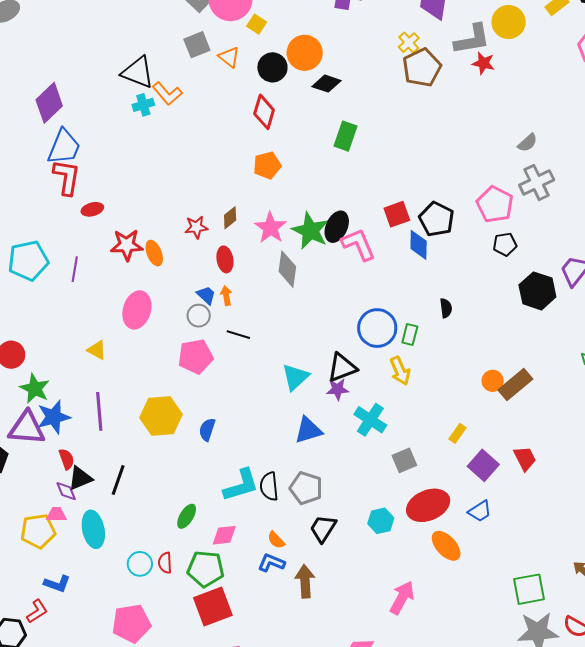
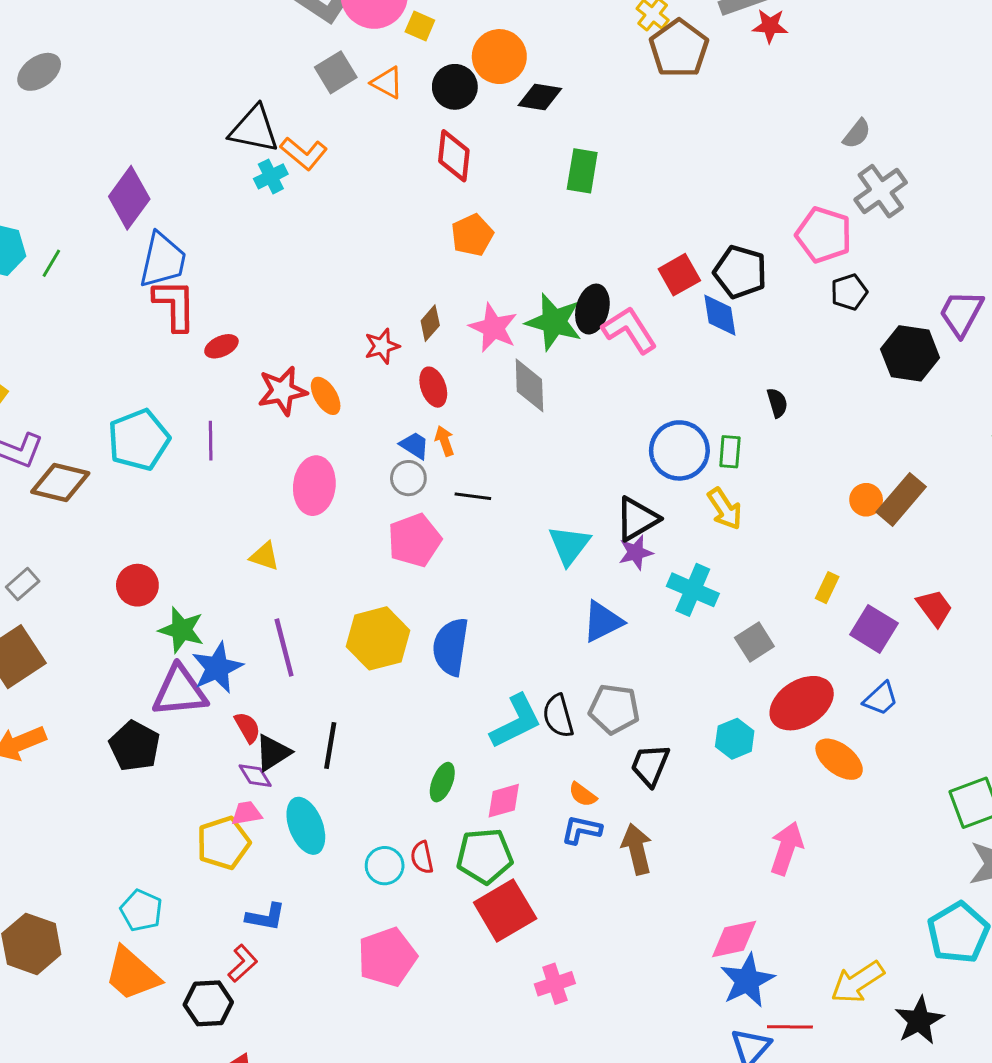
blue semicircle: (207, 430) -> (451, 647), size x1.6

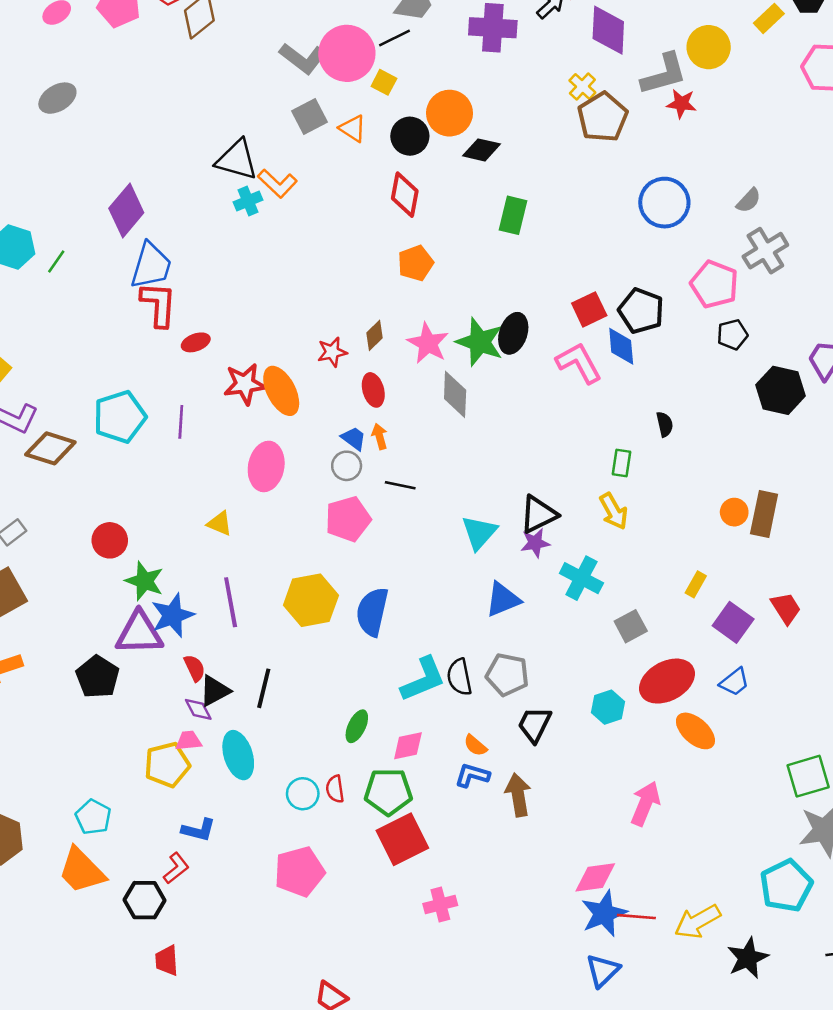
pink L-shape: (630, 330) -> (579, 363), moved
orange ellipse: (326, 396) -> (281, 391), size x1.5
blue circle: (679, 450) -> (664, 203), moved
brown rectangle: (901, 499) -> (764, 514), turned -33
red line: (790, 1027) -> (636, 917), moved

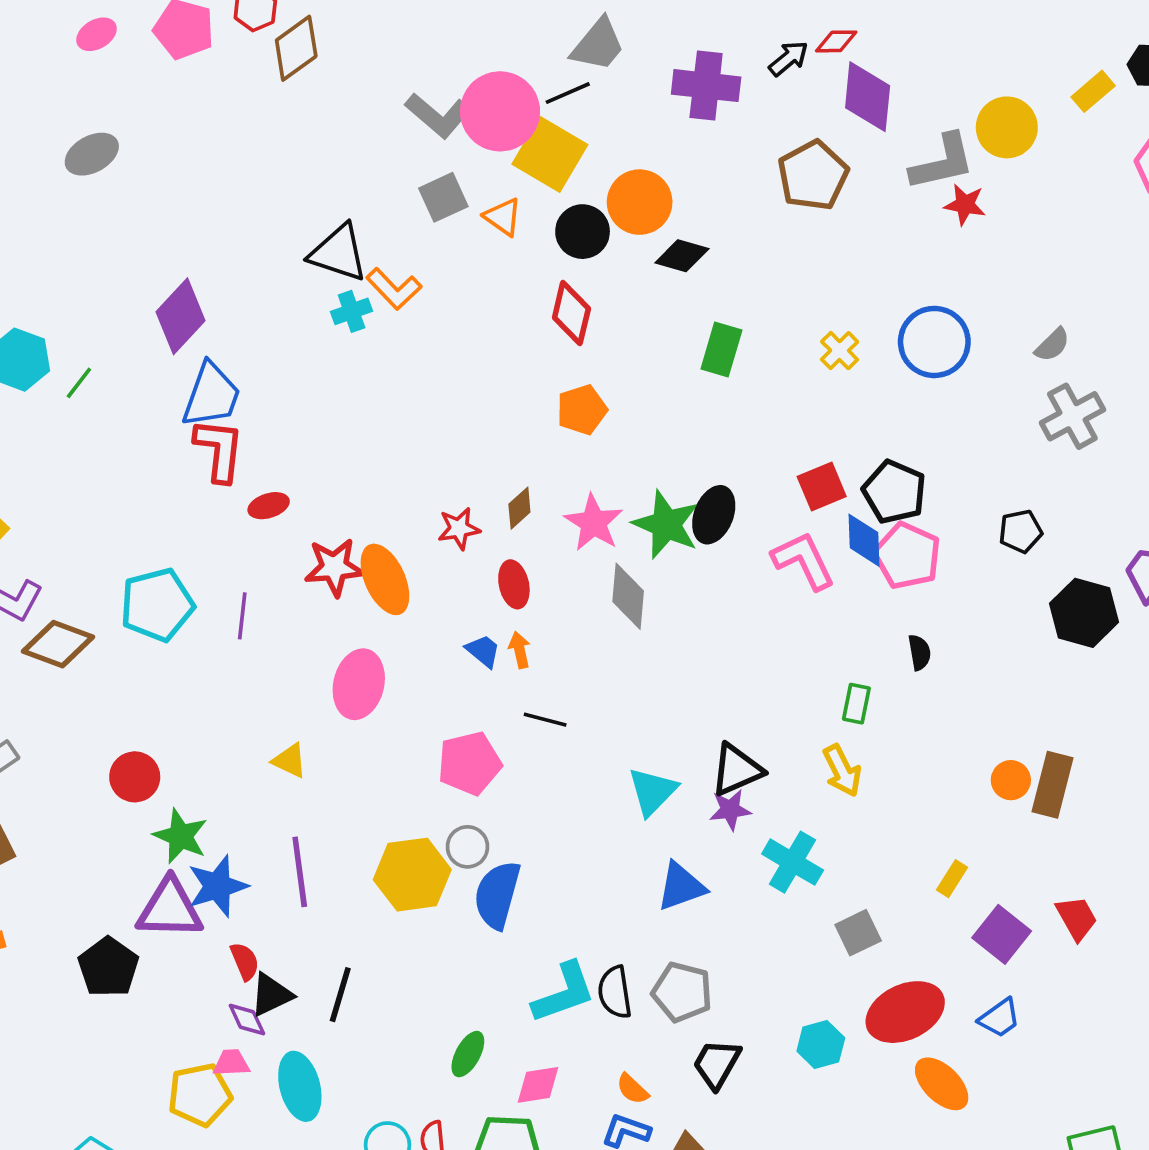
yellow square: (384, 82) -> (550, 154), size x2.0
yellow cross: (582, 87) -> (840, 351), moved
brown pentagon: (603, 117) -> (813, 175), moved
pink pentagon: (714, 284) -> (907, 556), moved
gray circle: (347, 466) -> (467, 847), moved

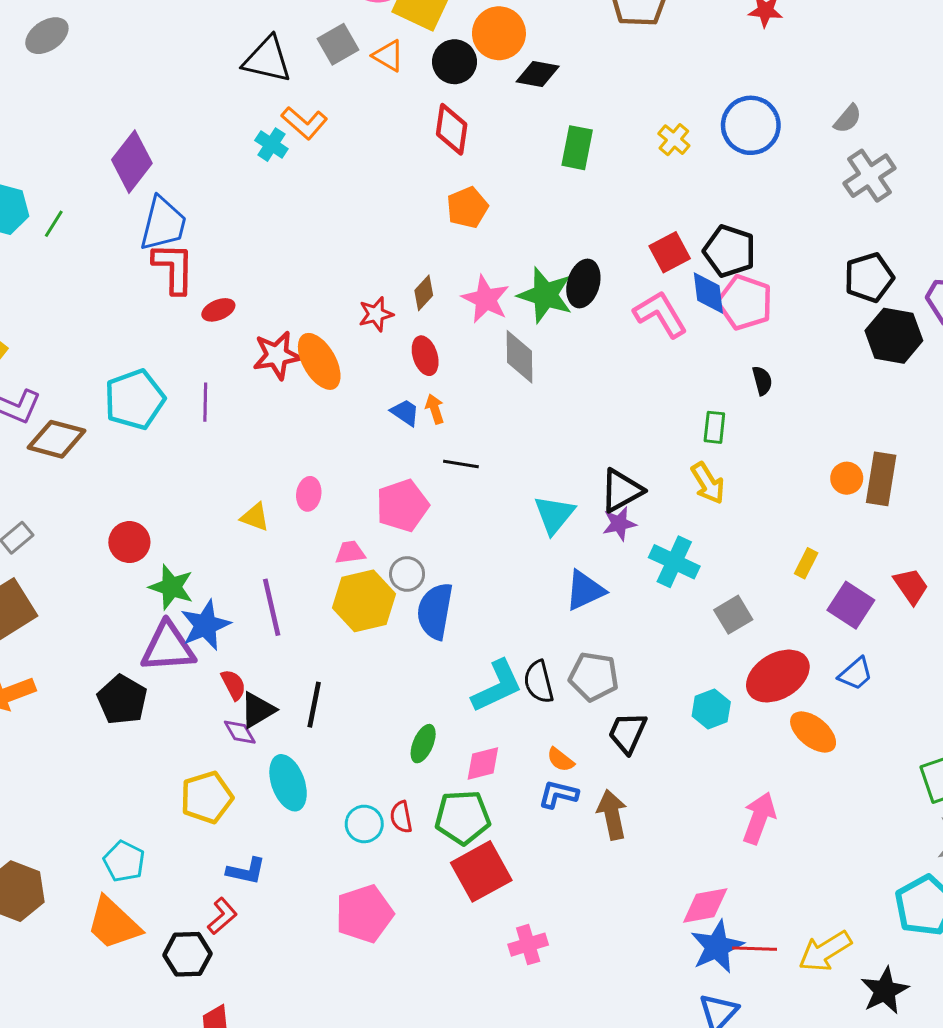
black triangle: (338, 253) -> (267, 60), moved
cyan cross: (352, 311) -> (271, 145), turned -32
black pentagon: (1021, 531) -> (869, 278), moved, size x1.4
pink ellipse: (359, 684) -> (309, 494), moved, size x0.6
pink trapezoid: (231, 1063) -> (350, 552), moved

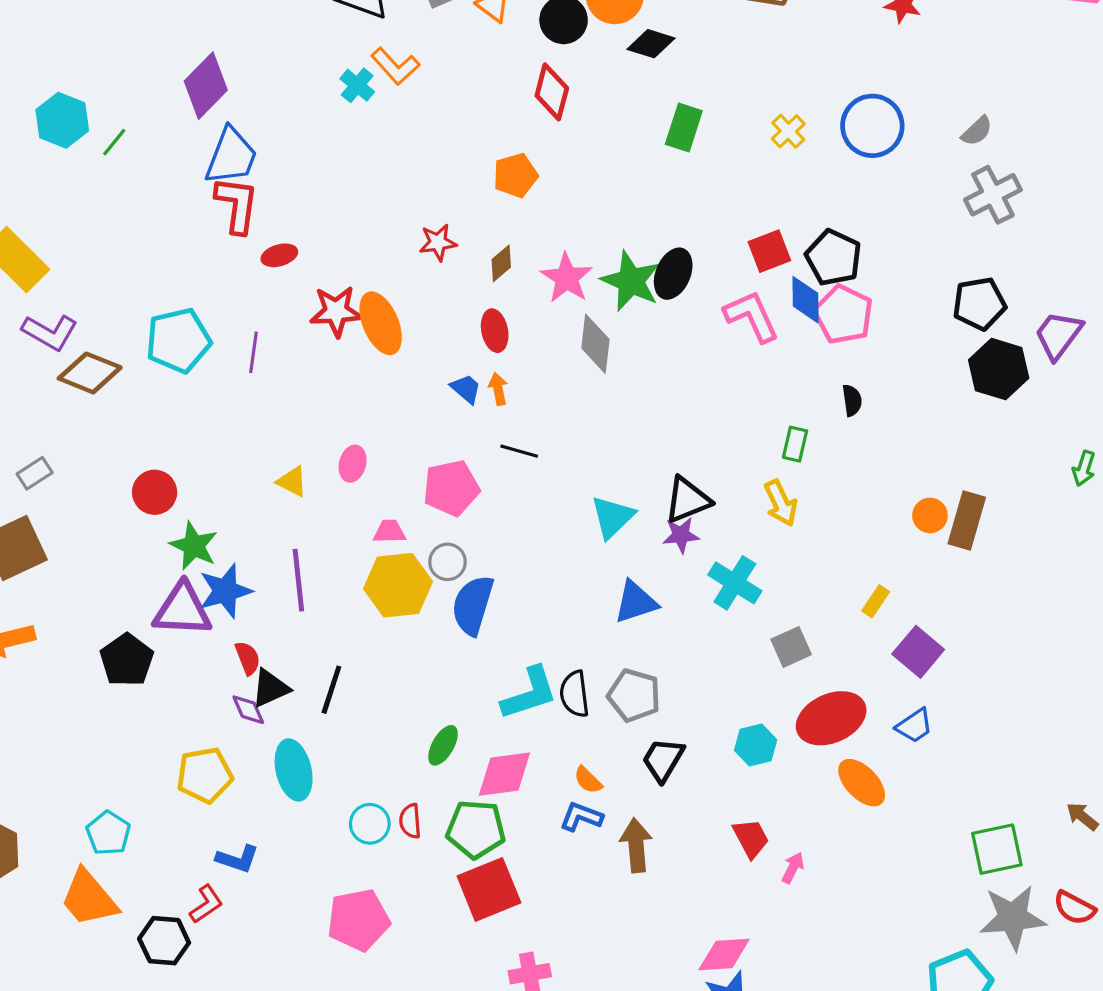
orange pentagon: (467, 208) -> (515, 175), moved
red star: (376, 314) -> (438, 242), moved
red trapezoid: (911, 586) -> (751, 838), moved
pink diamond: (483, 763) -> (504, 774), size x1.4
pink arrow: (759, 818) -> (793, 868), size x0.6

